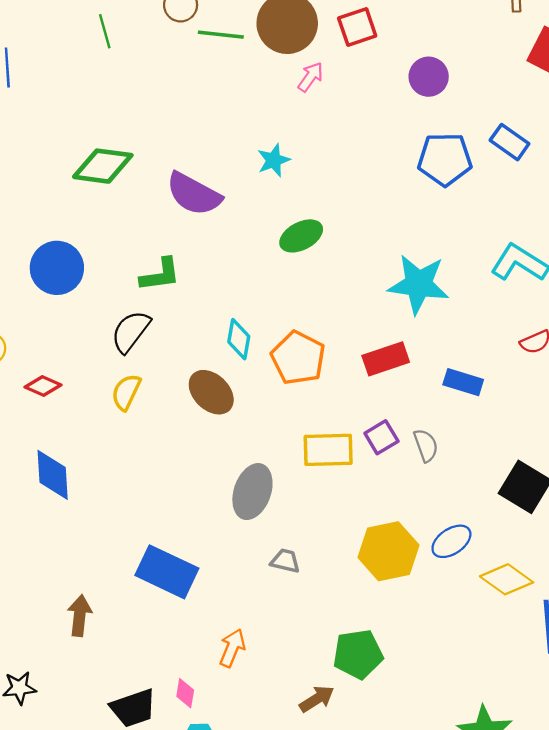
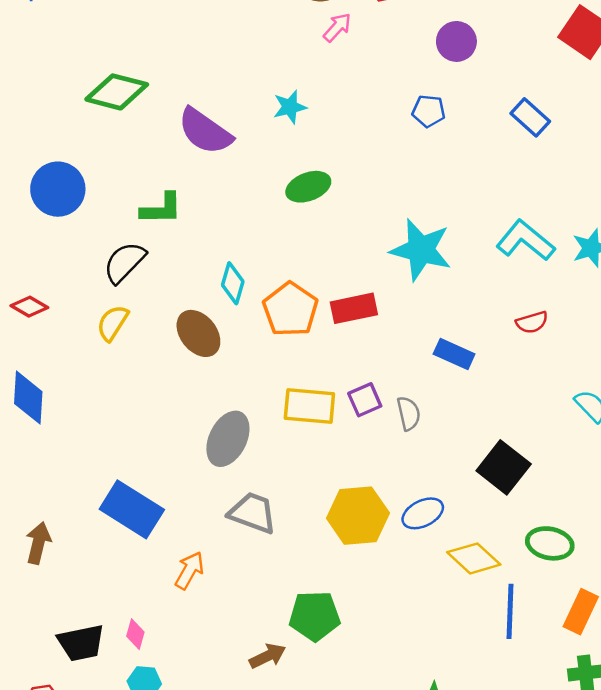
blue pentagon: (445, 159) -> (429, 111), moved, size x0.6
red rectangle: (386, 359) -> (354, 308), moved
gray trapezoid: (285, 561) -> (253, 513), size x1.6
orange arrow: (232, 648) -> (189, 570), moved

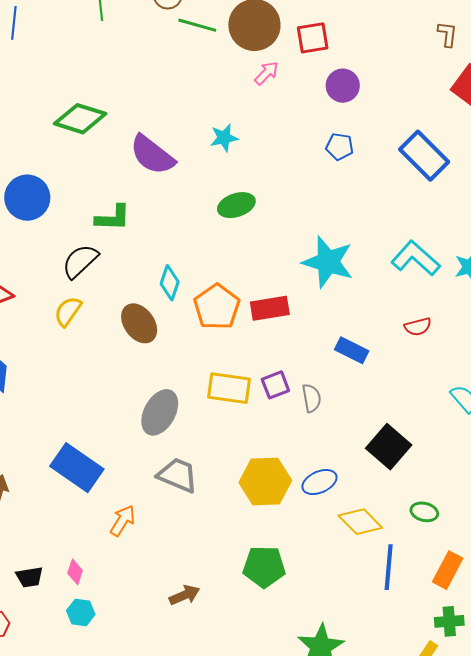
purple circle: (456, 41) -> (343, 86), moved
blue rectangle: (530, 117) -> (424, 156), size x1.5
green ellipse: (550, 543) -> (424, 512), size x0.7
green pentagon: (315, 616) -> (264, 567), moved
black trapezoid: (81, 643) -> (30, 577), size x0.7

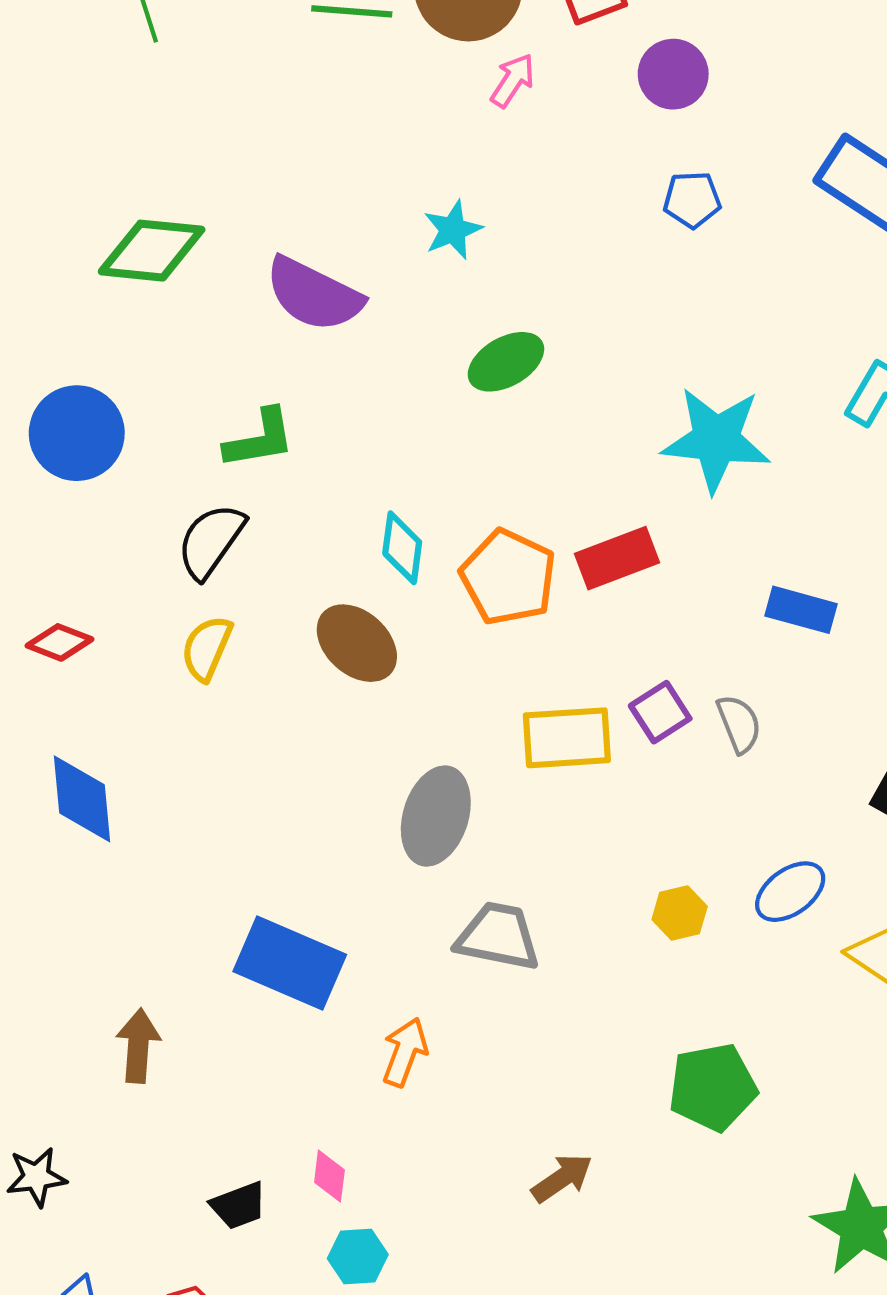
yellow hexagon: (265, 481) -> (680, 913), size x0.5

